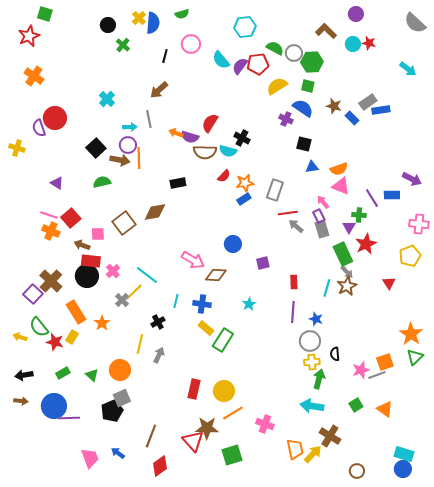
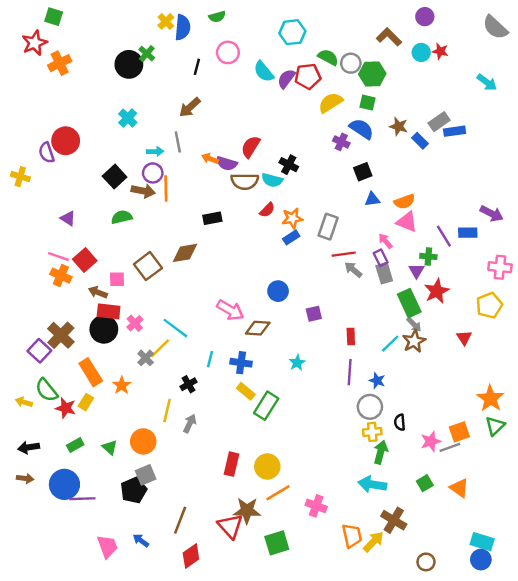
black circle: (108, 25) -> (129, 64), moved, size x1.5
orange cross: (34, 76) -> (60, 63), moved, turned 30
black square: (304, 144) -> (363, 172), turned -35
cyan line: (327, 288) -> (390, 344), turned 30

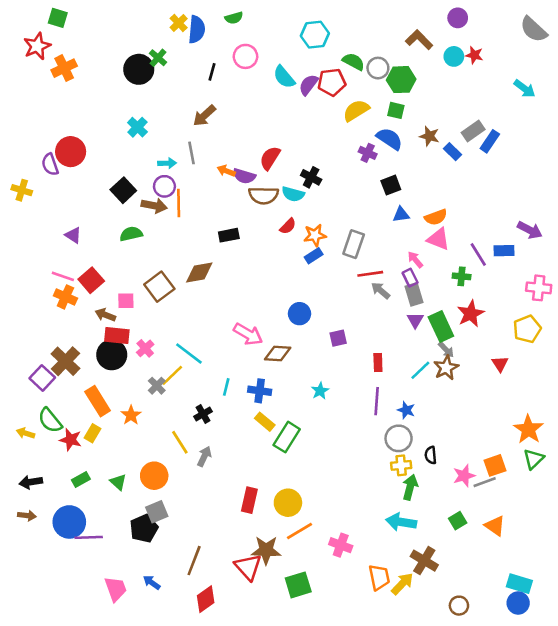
blue rectangle: (455, 131) -> (490, 141), turned -48
purple triangle: (416, 271) -> (415, 320), moved
yellow line: (167, 410) -> (180, 442), turned -45

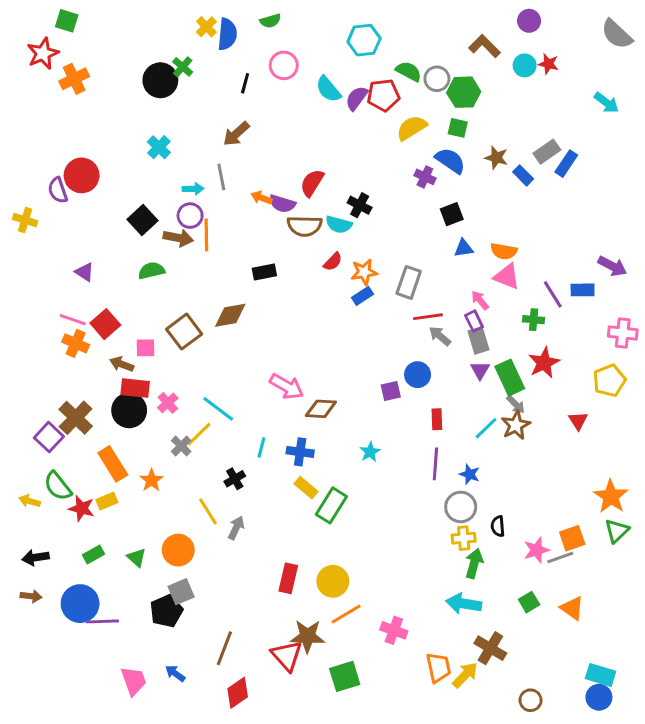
orange semicircle: (436, 217) -> (504, 251), turned 30
blue circle: (299, 314) -> (418, 375), moved
yellow rectangle: (92, 433) -> (107, 501), turned 36

